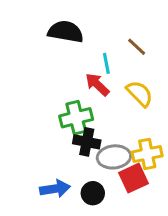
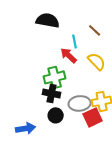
black cross: (87, 142) -> (52, 93), moved
blue arrow: (55, 189) -> (26, 128), moved
black circle: (93, 193) -> (56, 115), moved

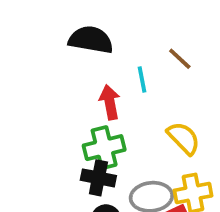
red arrow: (69, 55) -> (110, 102), moved, turned 36
yellow semicircle: (97, 61) -> (184, 138), moved

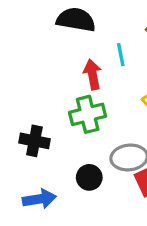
black cross: (98, 178) -> (34, 141), moved

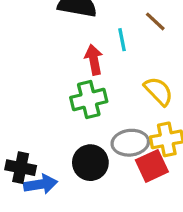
black cross: (34, 141) -> (21, 168), moved
black circle: (89, 177) -> (90, 163), size x1.4

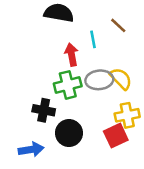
gray ellipse: (130, 143) -> (99, 80), moved
black cross: (21, 168) -> (44, 110), moved

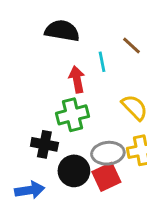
gray ellipse: (99, 80) -> (108, 153), moved
red square: (116, 136) -> (106, 177), moved

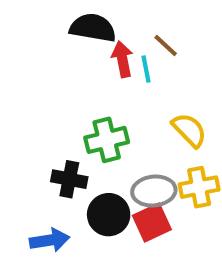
brown line: (132, 45) -> (166, 45), moved
red arrow: (77, 79) -> (122, 59), moved

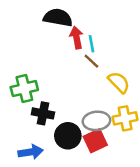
brown line: (166, 45) -> (91, 61), moved
green cross: (107, 140) -> (24, 89), moved

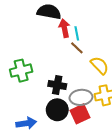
black cross: (43, 113) -> (57, 85), moved

